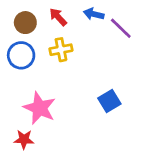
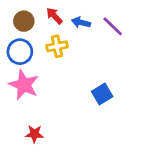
blue arrow: (94, 14) -> (81, 22), moved
pink star: (40, 108) -> (24, 85), moved
red star: (24, 139) -> (34, 134), moved

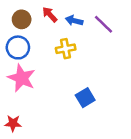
yellow cross: (57, 46) -> (66, 49), moved
blue square: (102, 94) -> (85, 98), moved
red star: (34, 134) -> (13, 123), moved

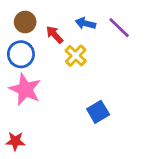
red arrow: (50, 14) -> (55, 35), moved
yellow cross: (66, 49) -> (76, 56), turned -36

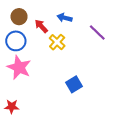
purple line: (119, 28) -> (97, 33), moved

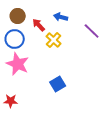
blue square: (74, 84) -> (58, 84), moved

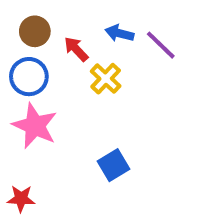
purple line: (92, 31) -> (161, 45), moved

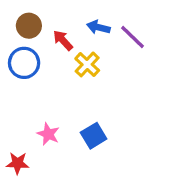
pink star: (35, 126) -> (48, 134), moved, size x0.6

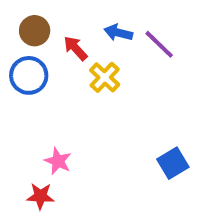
blue square: (94, 136) -> (173, 163), moved
red star: (18, 163) -> (40, 196), moved

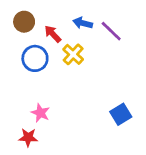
blue circle: (29, 75) -> (35, 58), moved

